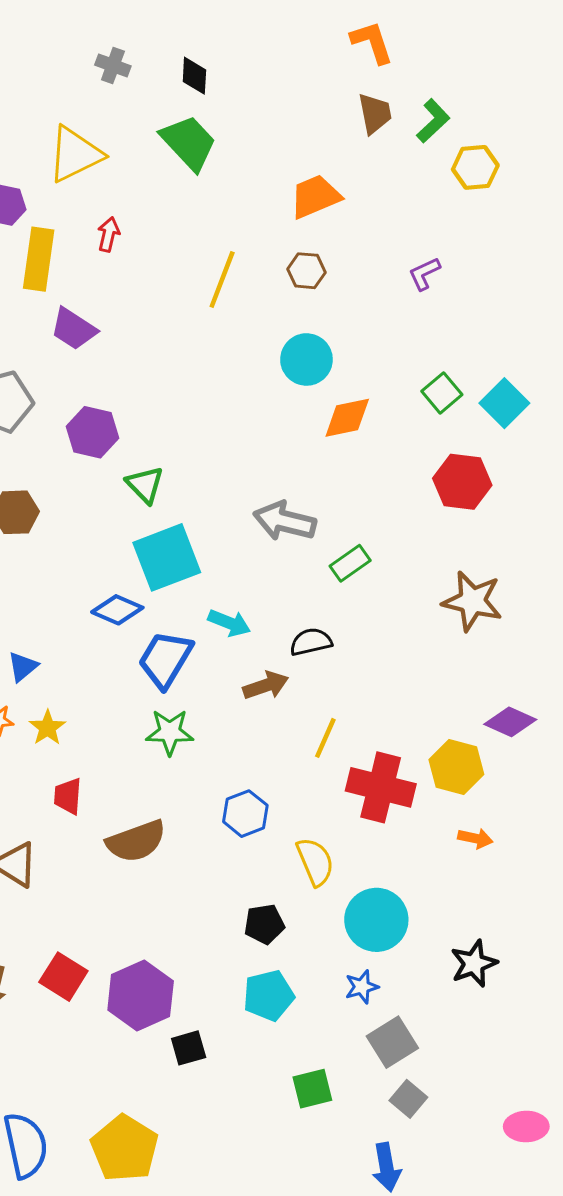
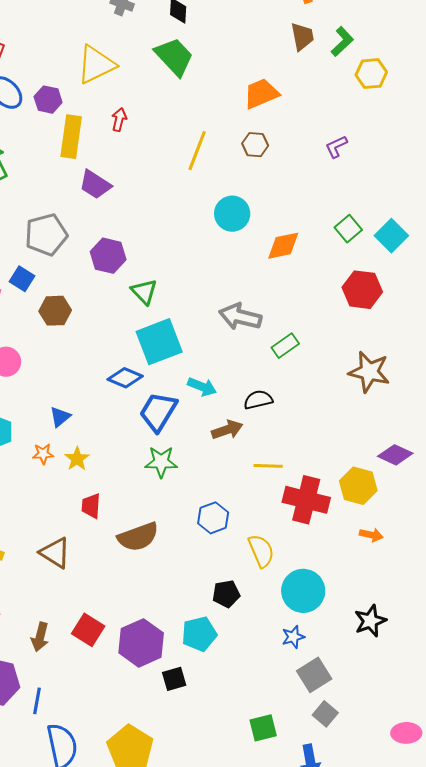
cyan circle: (306, 359) -> (232, 214), moved
yellow line: (325, 738) -> (268, 466), turned 68
cyan pentagon: (269, 995) -> (199, 634), moved
green square: (312, 1089) -> (263, 728), moved

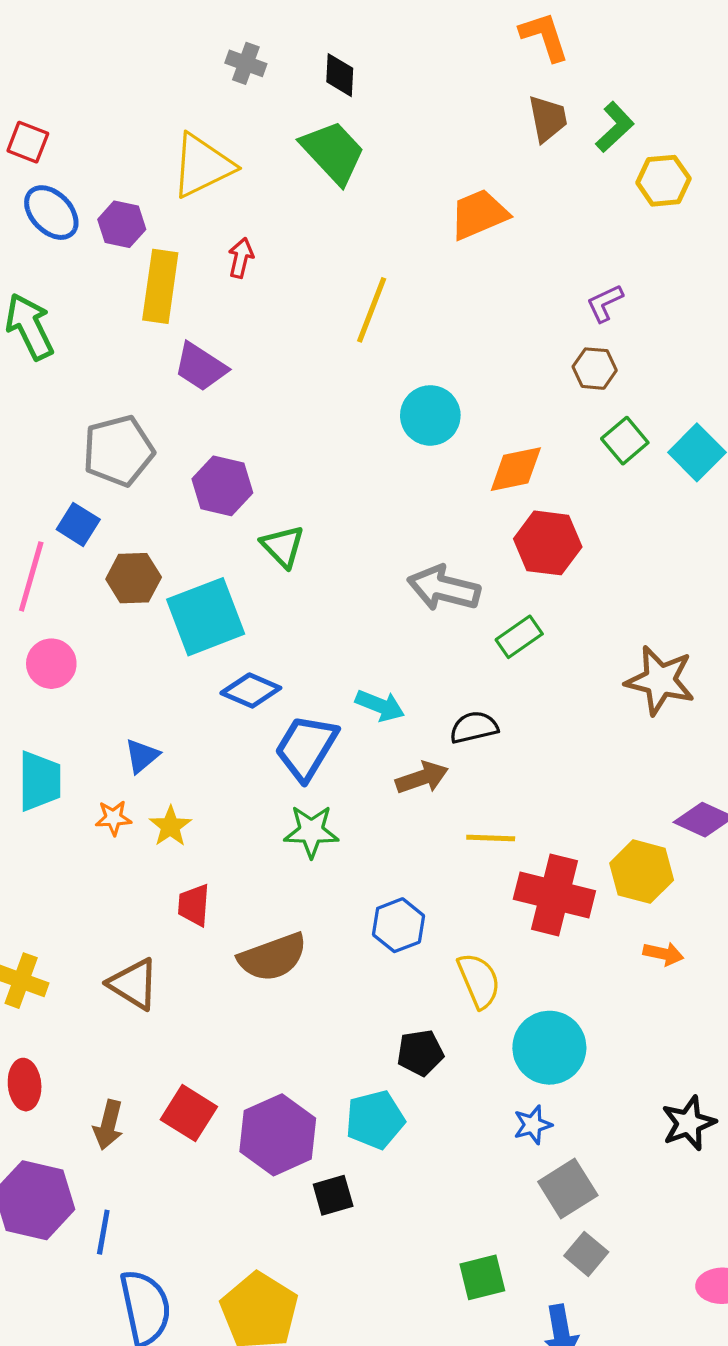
brown hexagon: (255, 145) -> (595, 369), moved
red hexagon: (362, 290) -> (548, 543), moved
cyan square: (159, 342) -> (206, 617), moved
black star: (370, 621) -> (689, 1123), moved

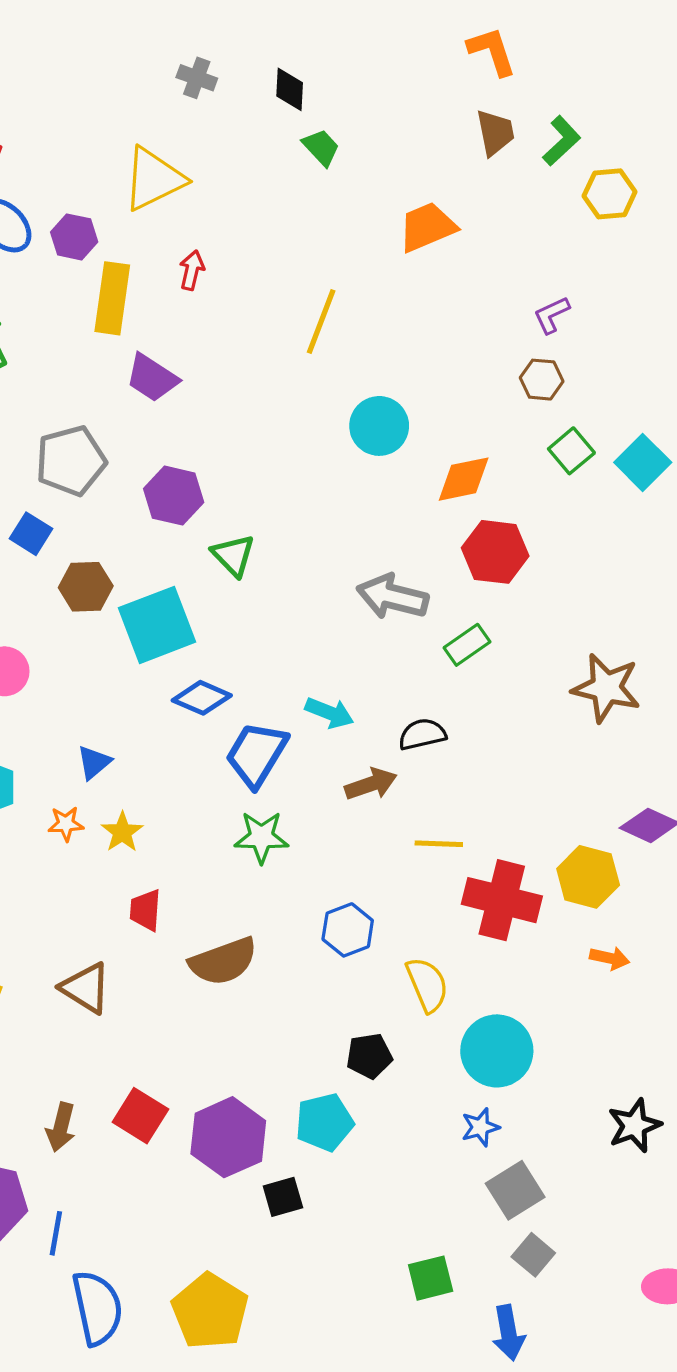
green trapezoid: (333, 152) -> (321, 147), moved, size x0.6

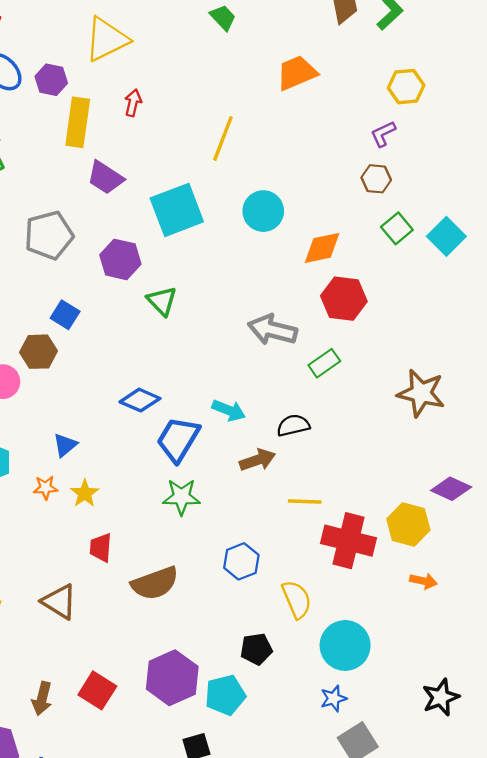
yellow hexagon: (610, 194) -> (406, 87), moved
blue square: (31, 534) -> (65, 315), moved
brown hexagon: (86, 587) -> (39, 352), moved
cyan square: (157, 625) -> (177, 210), moved
purple hexagon: (228, 1137) -> (172, 678), moved

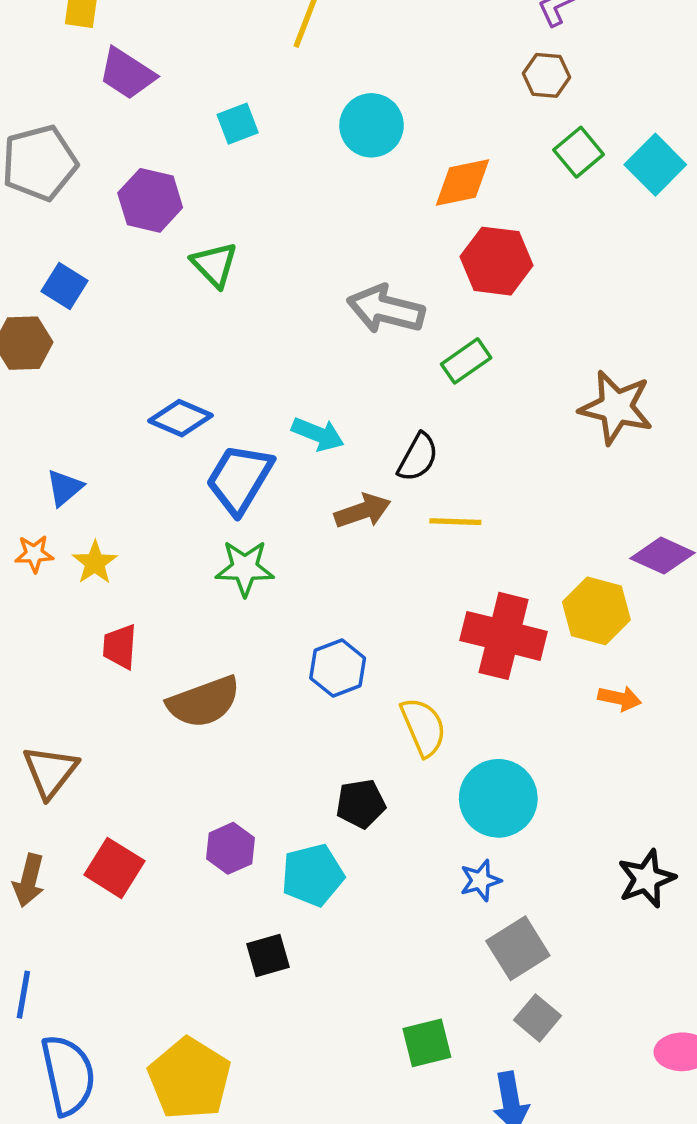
cyan square: (177, 210) -> (238, 124), size x0.5
black semicircle: (293, 425) -> (418, 457), turned 132
yellow line: (305, 501) -> (455, 522), moved
brown triangle: (59, 602) -> (50, 772), moved, turned 36
purple hexagon: (172, 678) -> (230, 848), size x0.6

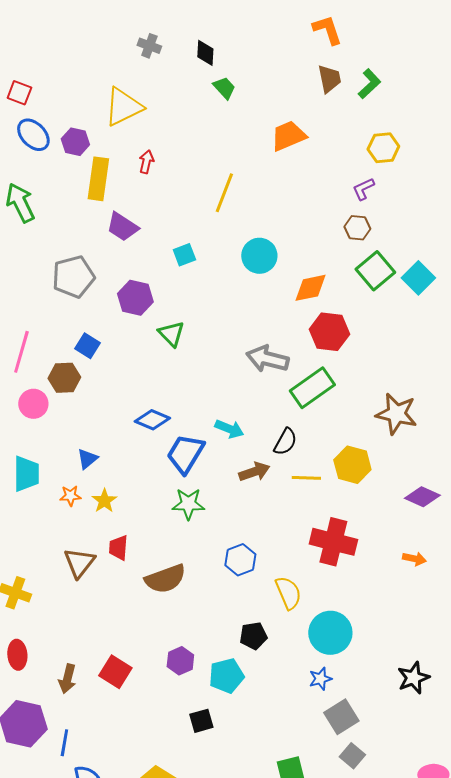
green square: (579, 152) -> (375, 271), size x1.4
green rectangle: (466, 361) -> (312, 388), size x1.6
yellow hexagon: (596, 611) -> (352, 465), moved
orange arrow: (620, 698) -> (414, 559), moved
brown triangle: (50, 772) -> (79, 563), moved

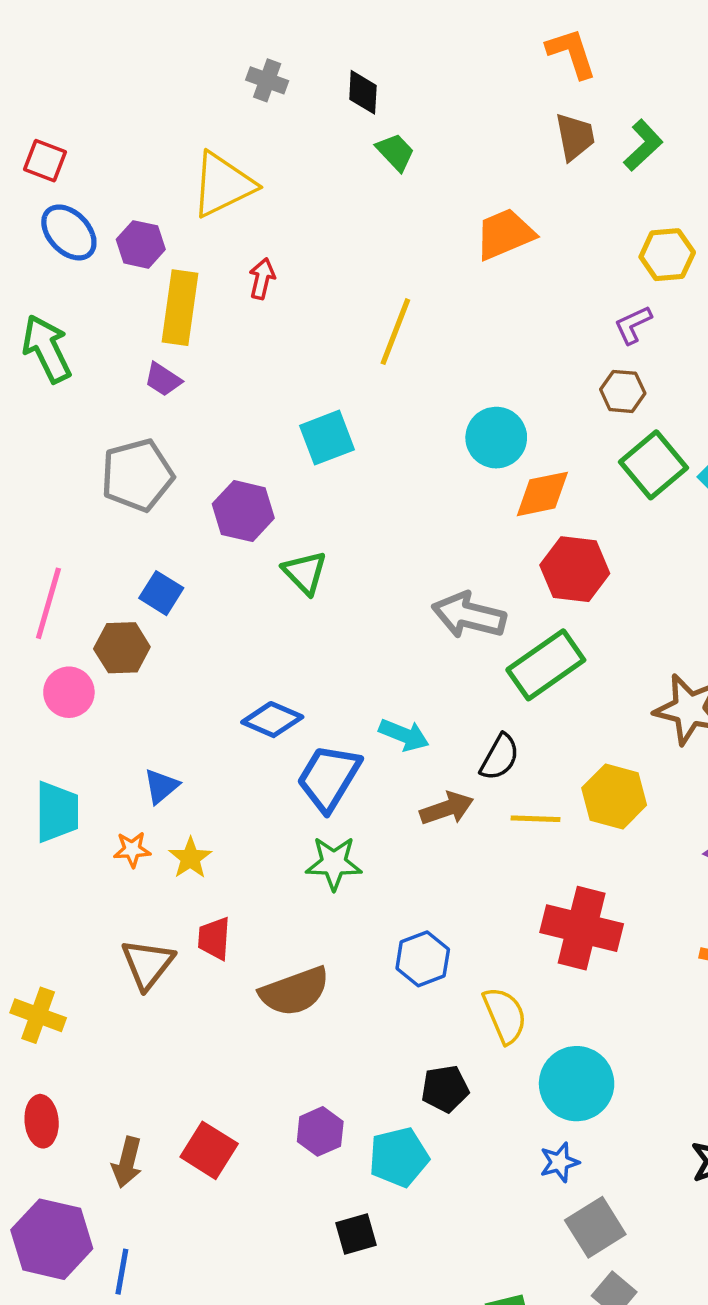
purple trapezoid: (122, 227) -> (163, 379), moved, size x0.7
cyan square: (184, 255) -> (327, 438), size x1.4
cyan circle: (259, 256) -> (496, 438), moved

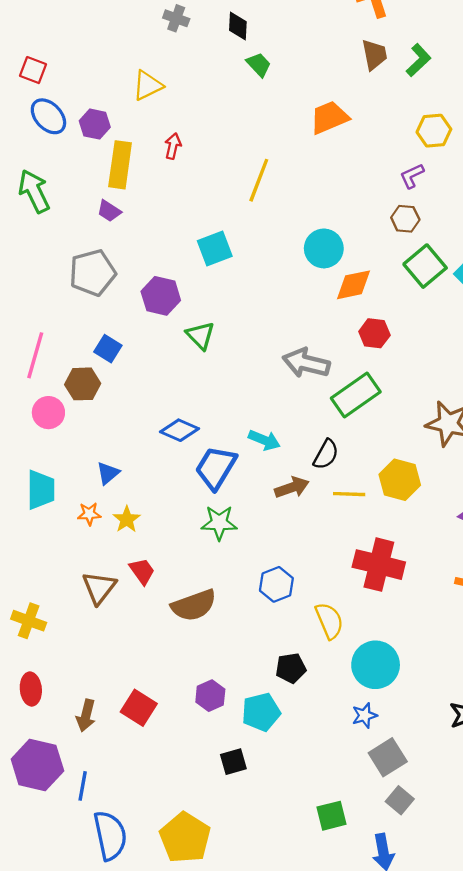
yellow triangle: (223, 185) -> (148, 85), size x0.7
red hexagon: (575, 569) -> (374, 333), size x0.7
red trapezoid: (214, 938) -> (142, 571), turned 140

